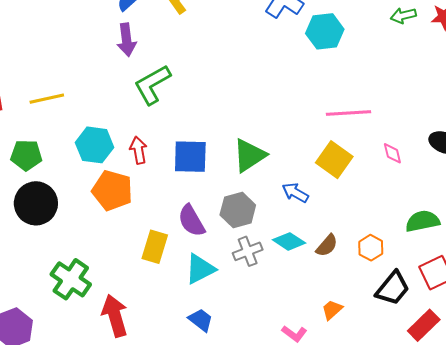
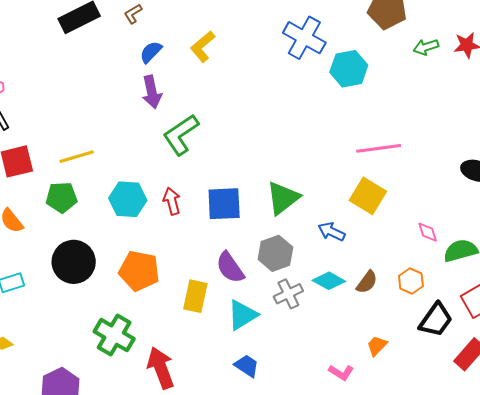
pink diamond: (392, 153) -> (428, 232), moved
green pentagon: (26, 155) -> (62, 197), moved
orange pentagon: (112, 190) -> (139, 271), moved

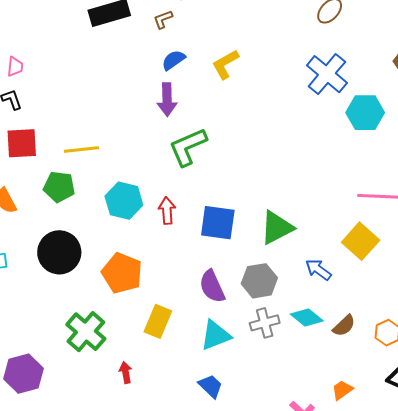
yellow rectangle: (195, 296) -> (158, 321), moved
red arrow: (161, 368) -> (126, 372), size x0.5

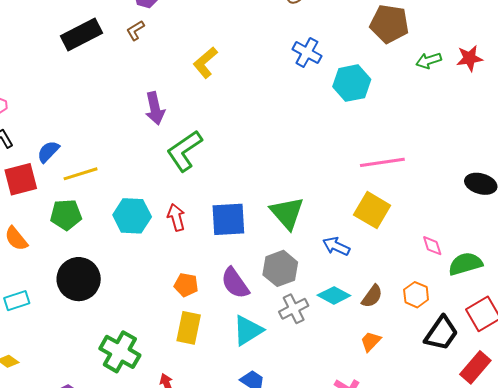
blue semicircle: (173, 60) -> (48, 152), moved
blue cross: (327, 74) -> (307, 53), size x0.7
green triangle: (277, 228) -> (287, 213), turned -33
orange pentagon: (122, 273) -> (186, 285), moved, size x0.6
orange trapezoid: (342, 390) -> (371, 341), moved

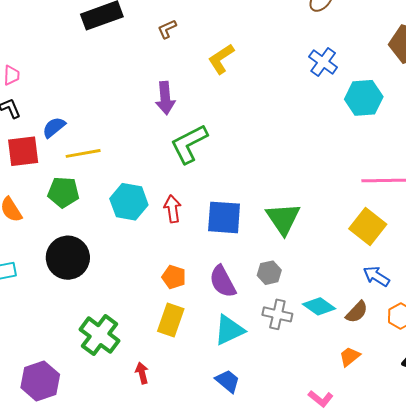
brown L-shape: (135, 30) -> (167, 29), moved
blue arrow: (336, 246) -> (376, 276), moved
gray hexagon: (280, 268) -> (269, 273), size x0.7
gray cross: (294, 309) -> (277, 314), turned 32

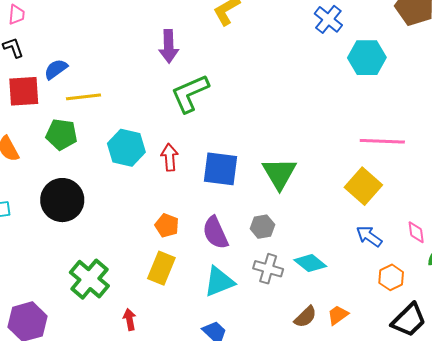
brown semicircle: (357, 312) -> (305, 317), moved

